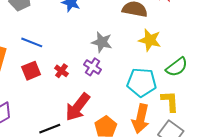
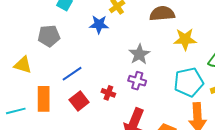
blue line: (32, 42) -> (72, 74), turned -40
gray star: (102, 42) -> (139, 54), turned -30

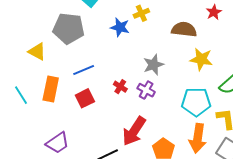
gray pentagon: (49, 36) -> (69, 28), size x1.4
red cross: (108, 93) -> (120, 87), moved
cyan line: (16, 111) -> (21, 95), turned 60

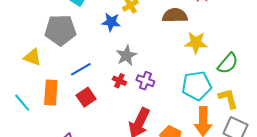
gray star: (154, 65) -> (126, 55), moved

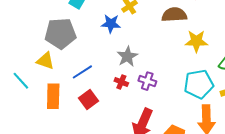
yellow triangle: (32, 57) -> (45, 61), moved
cyan line: (22, 103) -> (21, 81), moved

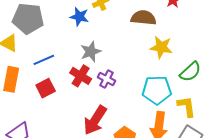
red cross: (121, 82) -> (81, 76), size x1.5

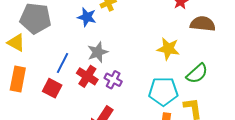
brown semicircle: (143, 18) -> (203, 24), moved
blue line: (44, 60) -> (62, 63), moved, turned -40
red square: (46, 88) -> (52, 88), turned -36

